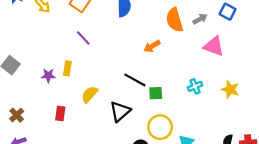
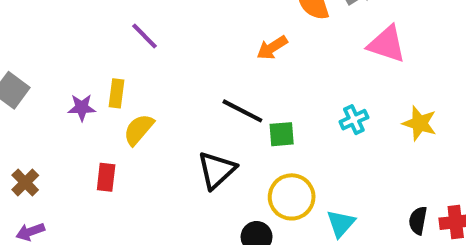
yellow semicircle: (90, 94) -> (139, 130), moved

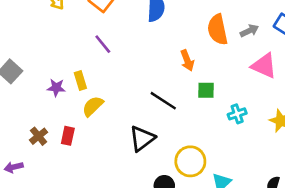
orange arrow: (272, 48) -> (187, 60), turned -84
yellow rectangle: (116, 93) -> (80, 81), turned -30
green square: (282, 134) -> (206, 90), moved
brown cross: (25, 182) -> (39, 136), moved

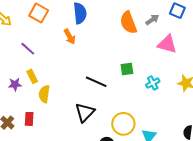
purple line: (103, 44) -> (28, 49), moved
orange arrow: (187, 60) -> (70, 37), moved
yellow semicircle: (93, 106) -> (44, 94), turned -30

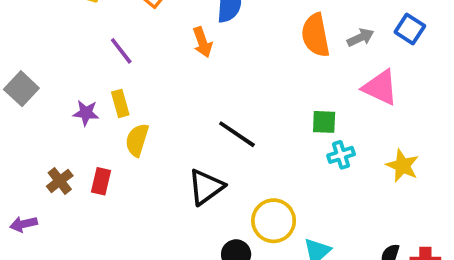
green square: (127, 69) -> (324, 122), moved

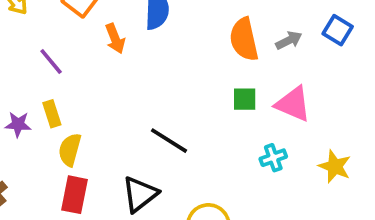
orange arrow: (202, 42) -> (115, 39), moved
pink triangle: (380, 87) -> (293, 104), moved
green square: (324, 122) -> (245, 99), moved
red rectangle: (101, 181) -> (74, 195), moved, size x1.4

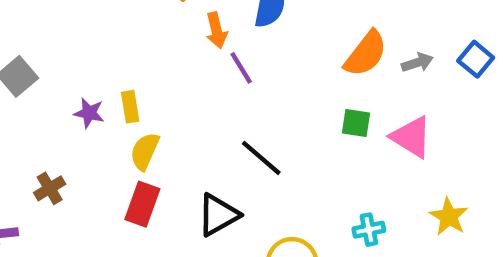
orange semicircle: (244, 39) -> (366, 54), turned -138
purple line: (51, 61) -> (241, 68), moved
cyan cross: (273, 158) -> (369, 230), moved

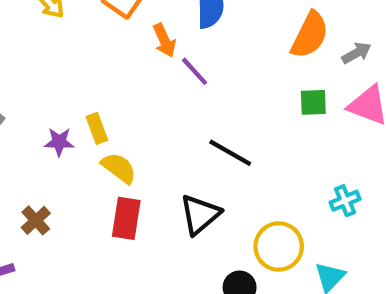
gray arrow: (417, 63) -> (356, 53), moved
yellow semicircle: (145, 151) -> (119, 168), turned 114

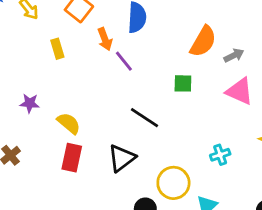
green square: (313, 102) -> (183, 83), moved
yellow rectangle: (97, 128) -> (57, 49), moved

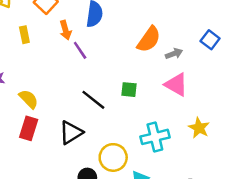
green square: (183, 83) -> (129, 90), moved
cyan cross: (220, 155) -> (155, 137), size x1.6

